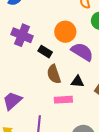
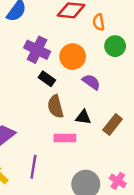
purple cross: (22, 35) -> (37, 50), moved
purple semicircle: (82, 52) -> (91, 82), size x0.7

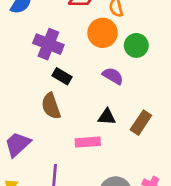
green circle: (115, 46) -> (136, 45), moved
orange circle: (73, 57) -> (103, 33), moved
brown semicircle: (55, 107) -> (51, 106), moved

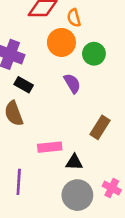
purple semicircle: (113, 76) -> (72, 83), turned 30
black triangle: (107, 117) -> (74, 162), moved

